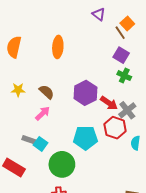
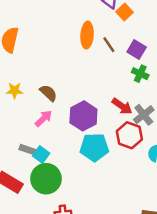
orange square: (127, 23) -> (124, 12), moved
brown line: (120, 33) -> (109, 45), moved
orange ellipse: (58, 47) -> (87, 35), moved
purple hexagon: (85, 93) -> (83, 116), moved
green circle: (62, 164) -> (46, 179), moved

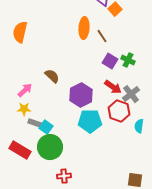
purple square: (137, 49) -> (110, 61), moved
yellow star: (15, 91) -> (24, 109), moved
pink arrow: (44, 118) -> (25, 90), moved

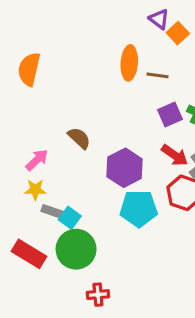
brown line: (102, 36) -> (157, 75), turned -48
purple square: (110, 61) -> (170, 115), turned 35

